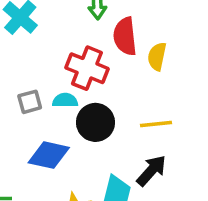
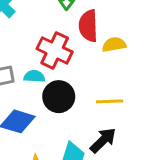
yellow semicircle: (157, 56) -> (114, 45), turned 65

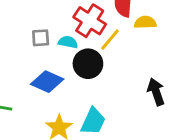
yellow line: (110, 101) -> (110, 40), moved, turned -55
black arrow: (103, 140) -> (156, 92), moved, turned -72

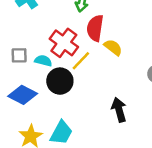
yellow semicircle: (145, 22) -> (113, 47), turned 36

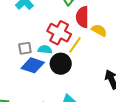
blue diamond: (23, 95) -> (33, 65), moved

